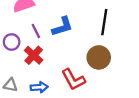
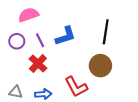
purple circle: (12, 42) -> (17, 41), moved

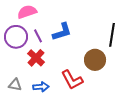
black line: (106, 32) -> (112, 35), moved
purple circle: (17, 41) -> (16, 37), size x1.5

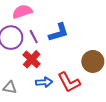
blue arrow: (41, 87) -> (44, 82), moved

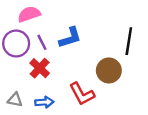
blue arrow: (44, 82) -> (44, 102), moved

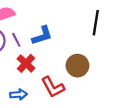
black line: (129, 41) -> (96, 23), moved
red cross: (40, 68) -> (26, 63), moved

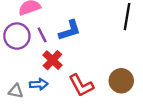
brown circle: (77, 66) -> (121, 81), moved
blue arrow: (18, 95) -> (39, 84), moved

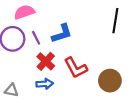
blue arrow: (39, 84) -> (45, 84), moved
red L-shape: (81, 85) -> (76, 68), moved

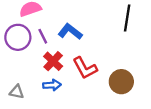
blue L-shape: (62, 33) -> (70, 32), turned -125

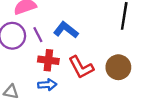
red cross: (53, 61) -> (48, 60), turned -36
brown circle: (121, 82) -> (118, 67), moved

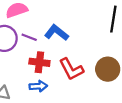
purple line: (38, 35) -> (29, 37), turned -42

